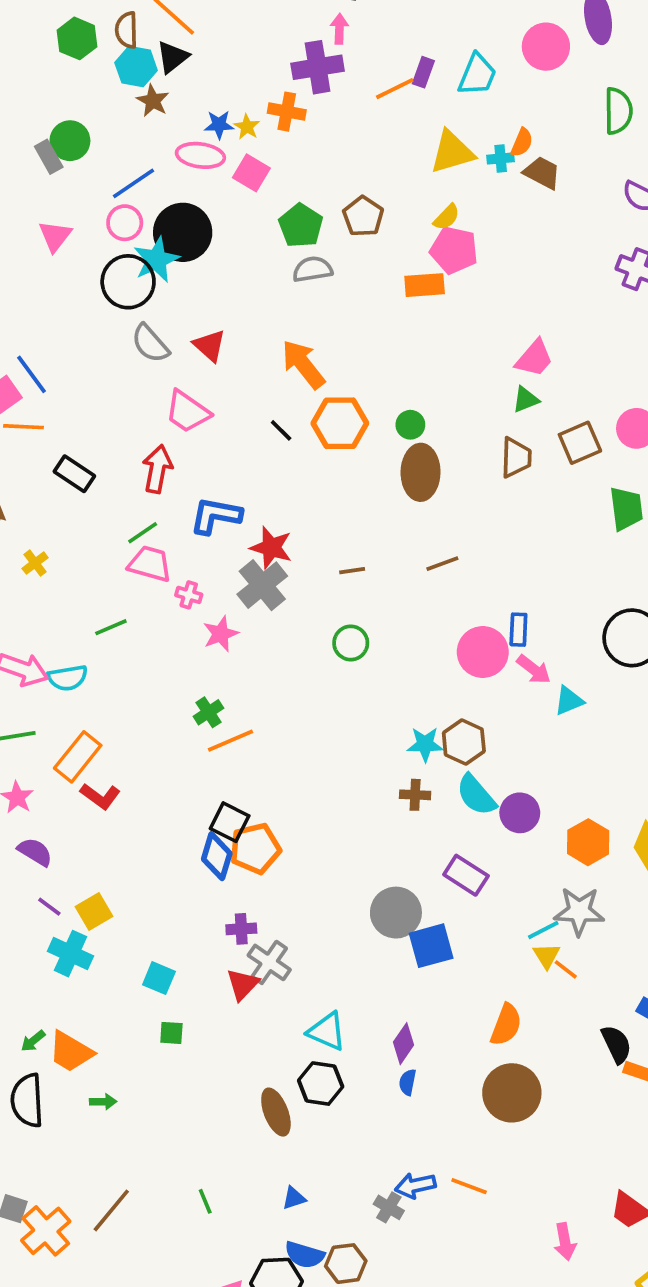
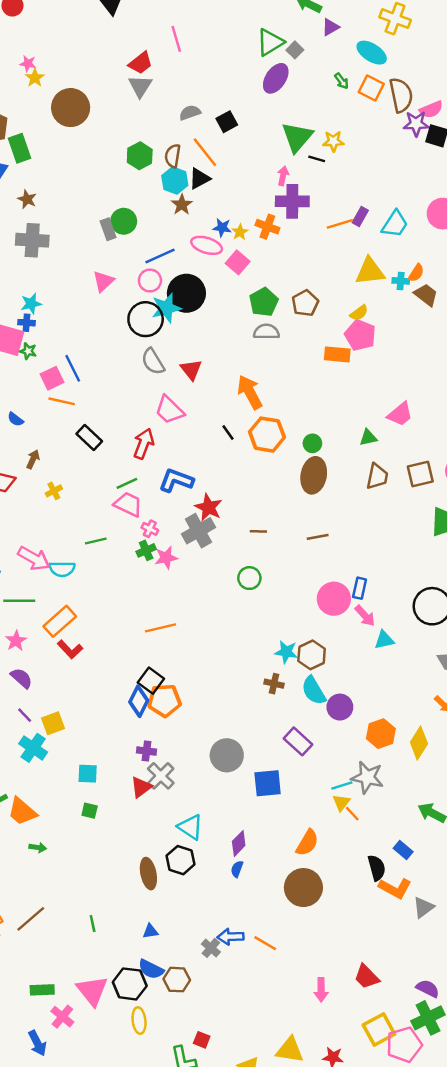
pink arrow: (339, 29) -> (283, 176), moved
green triangle: (526, 400) -> (368, 437), moved
green cross: (208, 712) -> (146, 550), moved
gray circle: (396, 913) -> (227, 755), moved
cyan square: (159, 978) -> (88, 774), turned -30

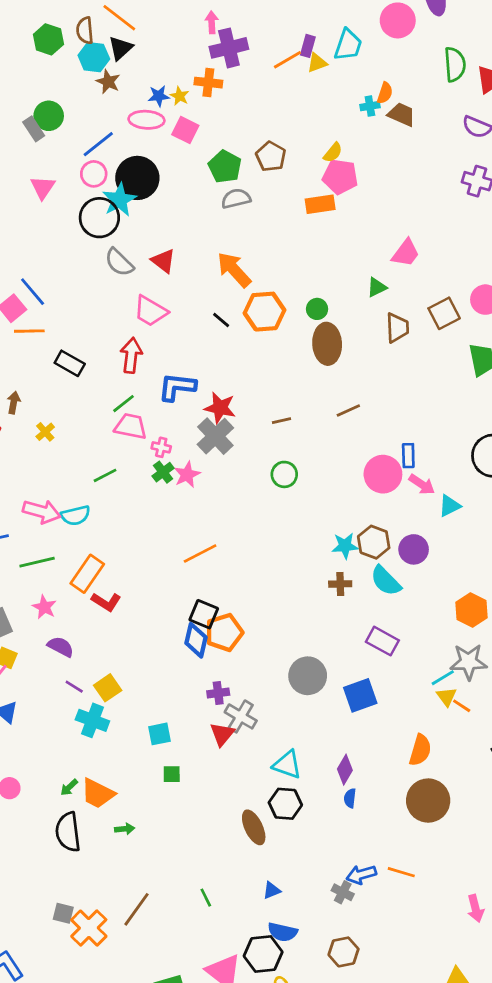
yellow triangle: (370, 271) -> (317, 63), moved, size x0.6
purple circle: (340, 707) -> (414, 549), moved
brown hexagon: (177, 980) -> (344, 952), moved

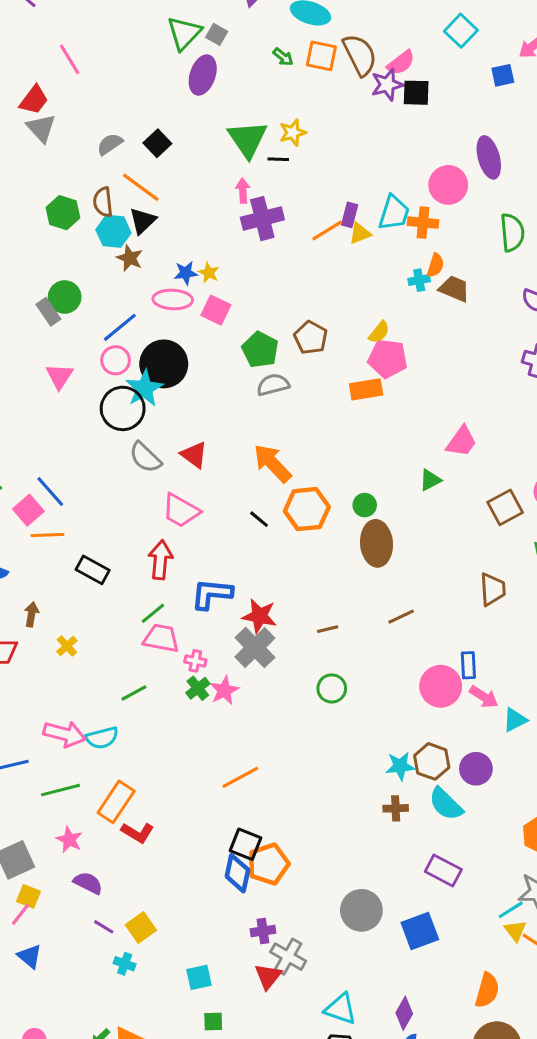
orange cross: (208, 83) -> (423, 223), moved
brown trapezoid: (397, 328) -> (493, 589), moved
cyan cross: (92, 720) -> (125, 964), size x0.6

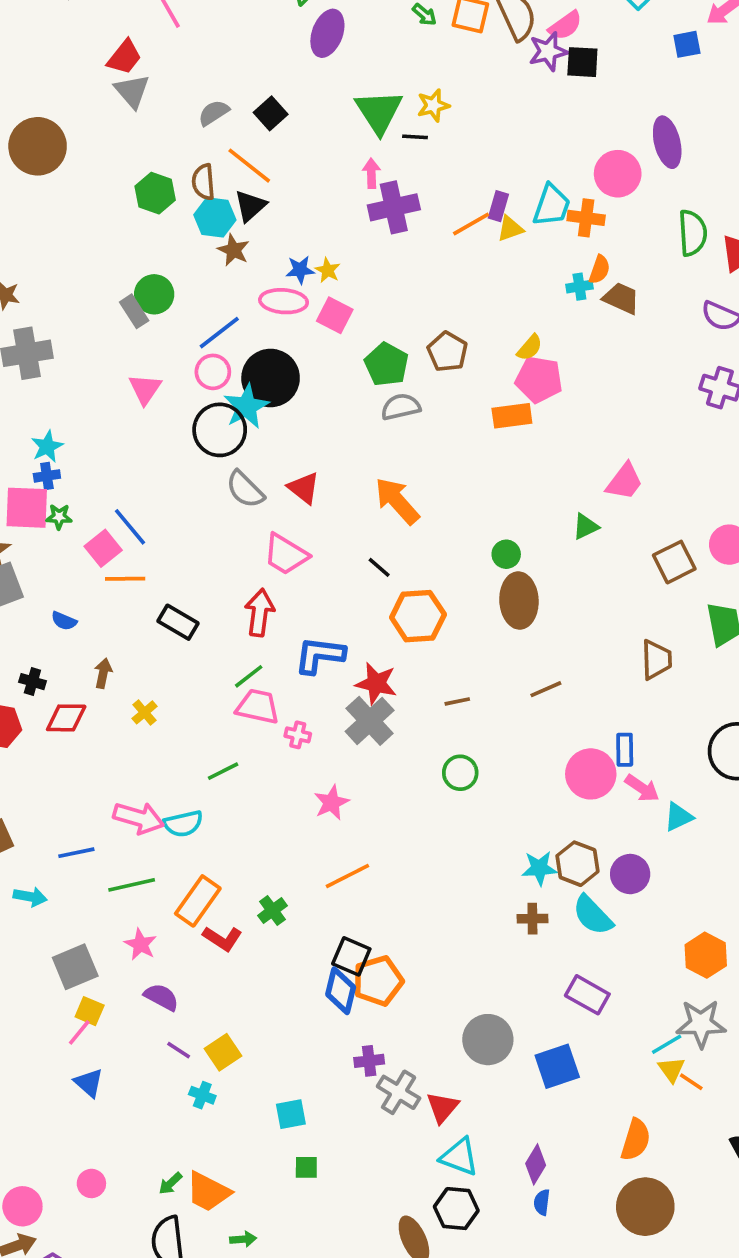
orange hexagon: (307, 509) -> (418, 616), moved
green cross: (198, 688) -> (272, 911), moved
pink star: (224, 690) -> (331, 803), moved
red triangle: (268, 976) -> (443, 1107), moved

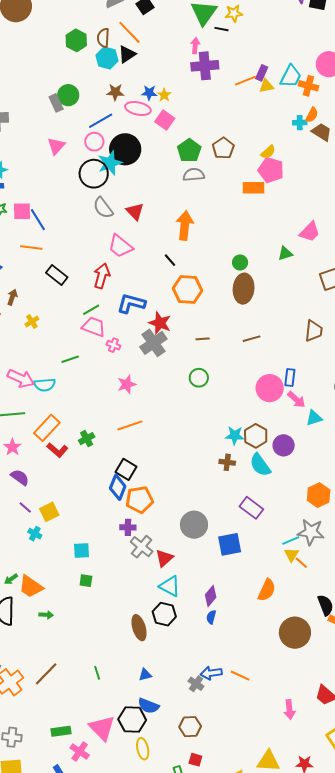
brown star: (233, 250) -> (115, 92), moved, turned -30
orange arrow: (397, 501) -> (185, 225), turned 40
pink square: (103, 548) -> (22, 211), moved, turned 30
orange pentagon: (378, 981) -> (139, 500), moved
brown circle: (645, 1207) -> (295, 633), moved

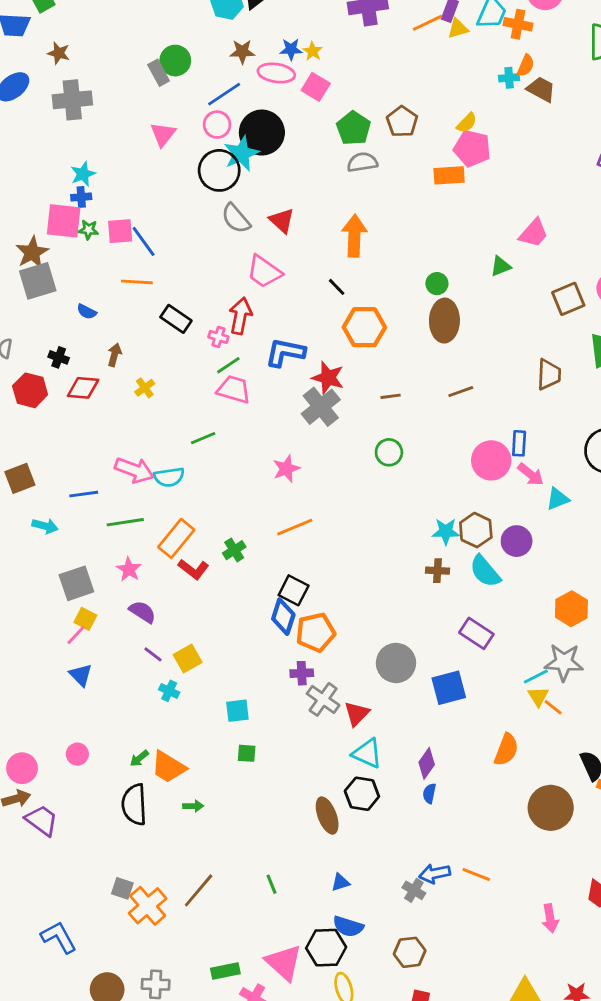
pink cross: (113, 345) -> (218, 337), moved

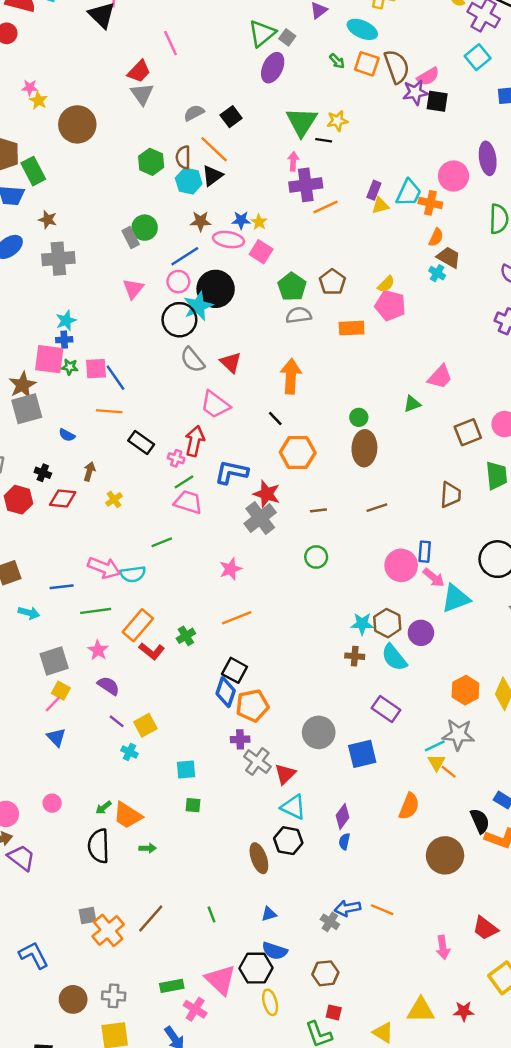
orange line: (428, 23) -> (325, 207), moved
cyan cross: (509, 78) -> (437, 273), moved, turned 35
orange rectangle: (449, 175) -> (352, 328), moved
cyan triangle: (558, 499) -> (456, 598), size x1.5
gray square: (122, 888) -> (87, 915), turned -30

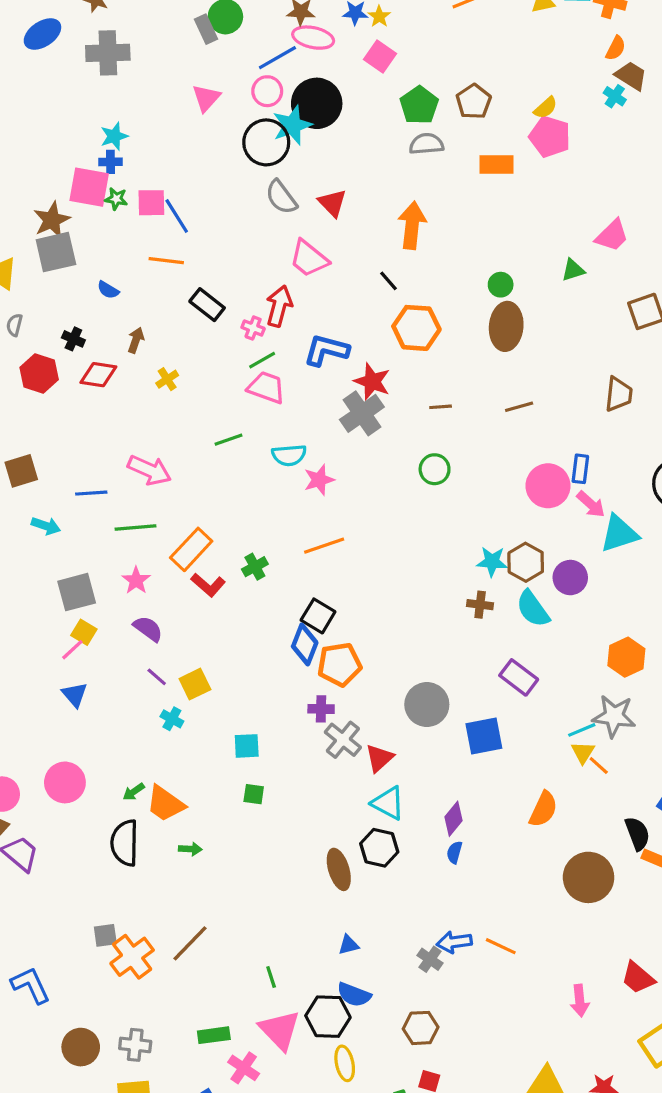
pink ellipse: (229, 240) -> (313, 38), moved
cyan semicircle: (133, 574) -> (289, 455), moved
pink circle: (52, 803) -> (65, 782), size x1.6
green line: (212, 914) -> (271, 977), moved

